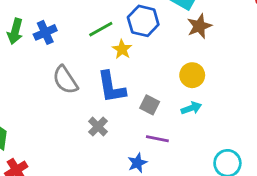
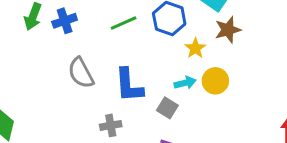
yellow star: (122, 49) -> (195, 48), moved
cyan arrow: (191, 108) -> (185, 83), moved
gray cross: (98, 127) -> (111, 125), turned 30

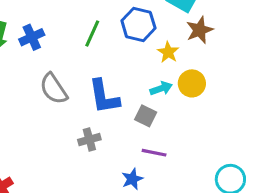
green line: (124, 23) -> (92, 33), turned -36

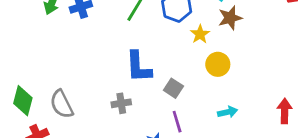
cyan arrow: (161, 88) -> (228, 112), moved
gray semicircle: (54, 89) -> (62, 104), moved
purple line: (154, 153) -> (177, 122), turned 55

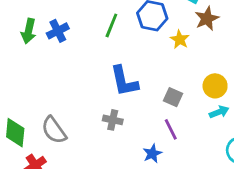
yellow circle: (218, 64) -> (215, 86), moved
gray square: (173, 88) -> (173, 97), moved
gray cross: (121, 103) -> (113, 120), turned 30

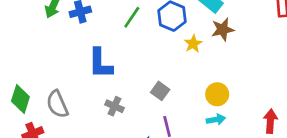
blue L-shape: (124, 81) -> (100, 63), moved
gray square: (173, 97) -> (160, 91), moved

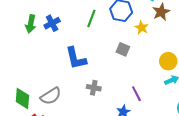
gray square: (160, 91) -> (123, 49), moved
gray semicircle: (57, 104) -> (51, 96), turned -85

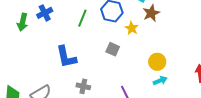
blue cross: (52, 23) -> (45, 13), moved

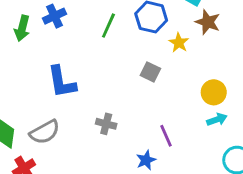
brown star: (151, 13) -> (208, 22), turned -30
blue L-shape: (66, 57) -> (62, 82), moved

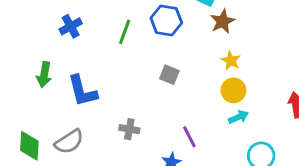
brown star: (208, 22) -> (223, 21), turned 30
green arrow: (22, 28) -> (44, 75), moved
yellow star: (179, 43) -> (231, 61), moved

